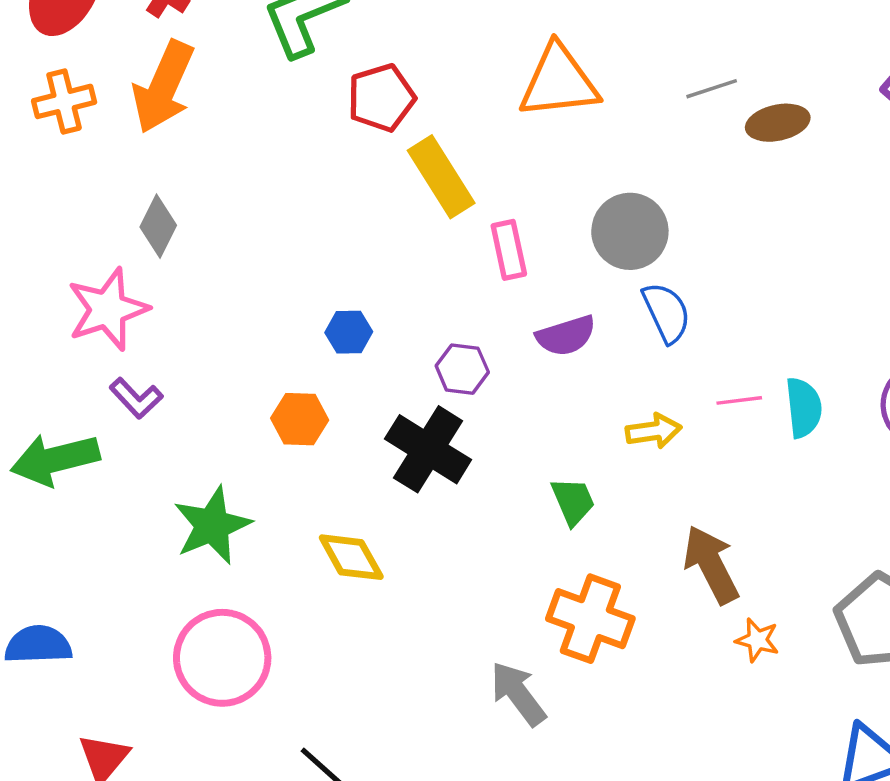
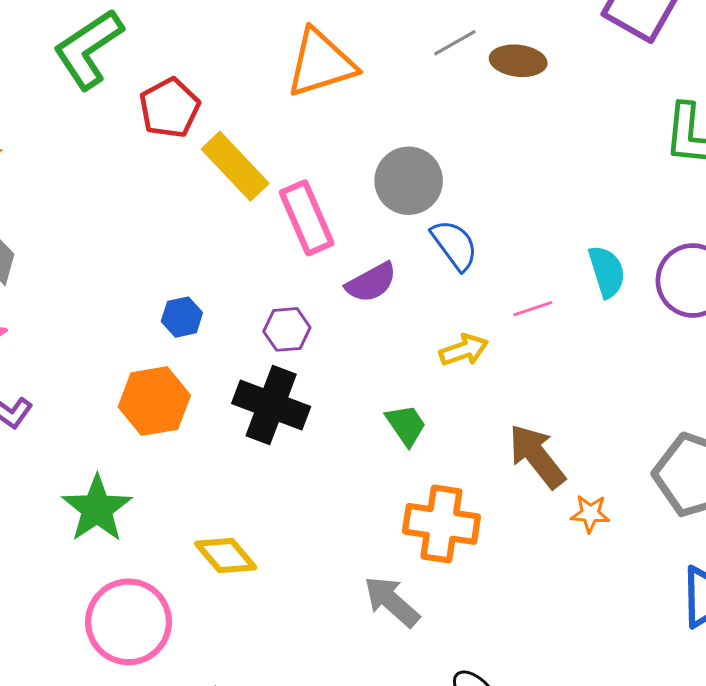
brown ellipse: (778, 123) -> (518, 61), turned 30
pink rectangle: (509, 250) -> (307, 218), size x1.4
cyan semicircle: (804, 408) -> (607, 272), moved
orange hexagon: (300, 419) -> (154, 401), size x1.4
yellow diamond: (351, 557) -> (226, 555), moved

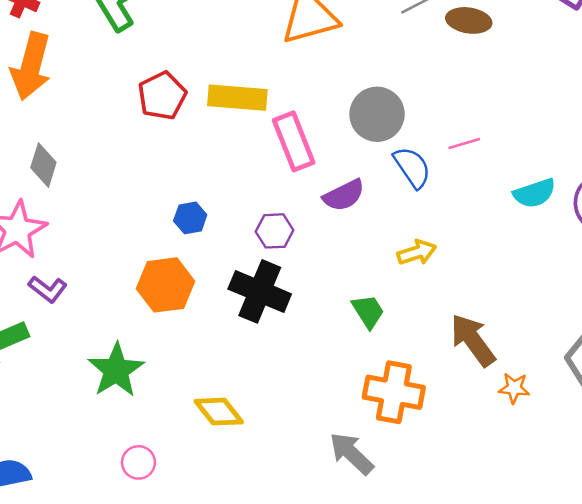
red pentagon: (170, 108) -> (162, 96), moved
yellow rectangle: (235, 166) -> (237, 98), turned -44
cyan semicircle: (607, 272) -> (534, 193), turned 87
pink line: (533, 309) -> (464, 143), moved
pink circle: (129, 622) -> (138, 462), size x0.5

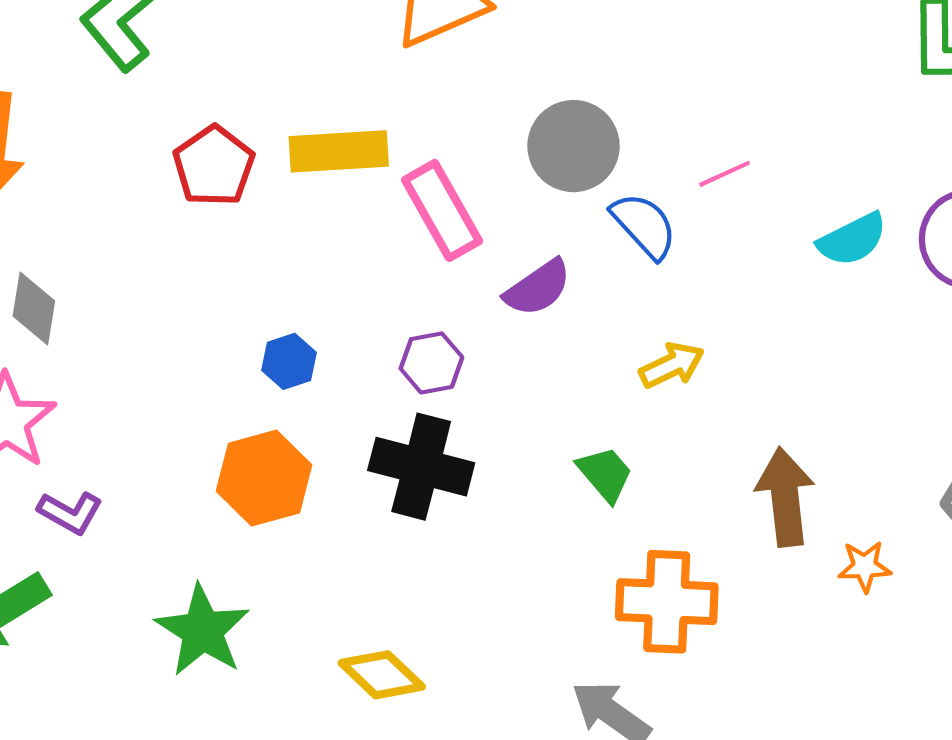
brown arrow: (473, 340) -> (785, 497), turned 38

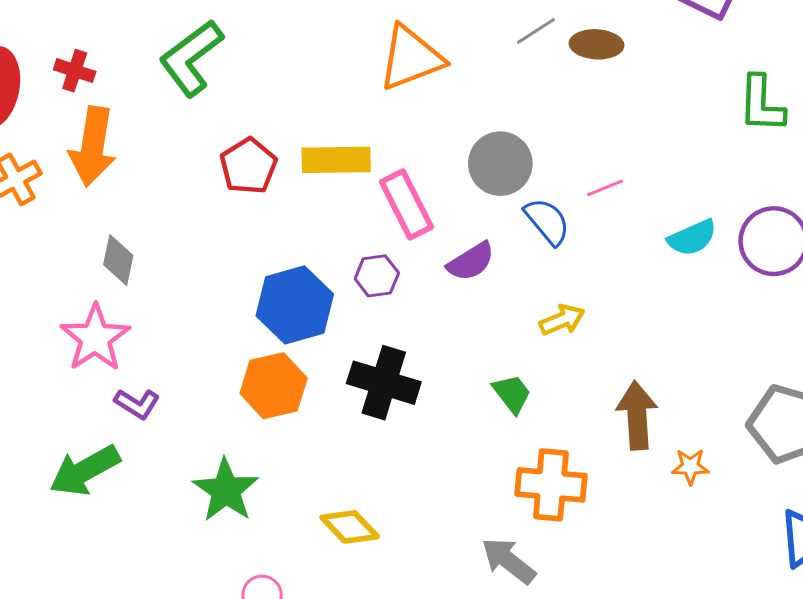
blue hexagon: (289, 361) -> (295, 305), size x2.0
purple hexagon: (431, 363) -> (377, 276), moved

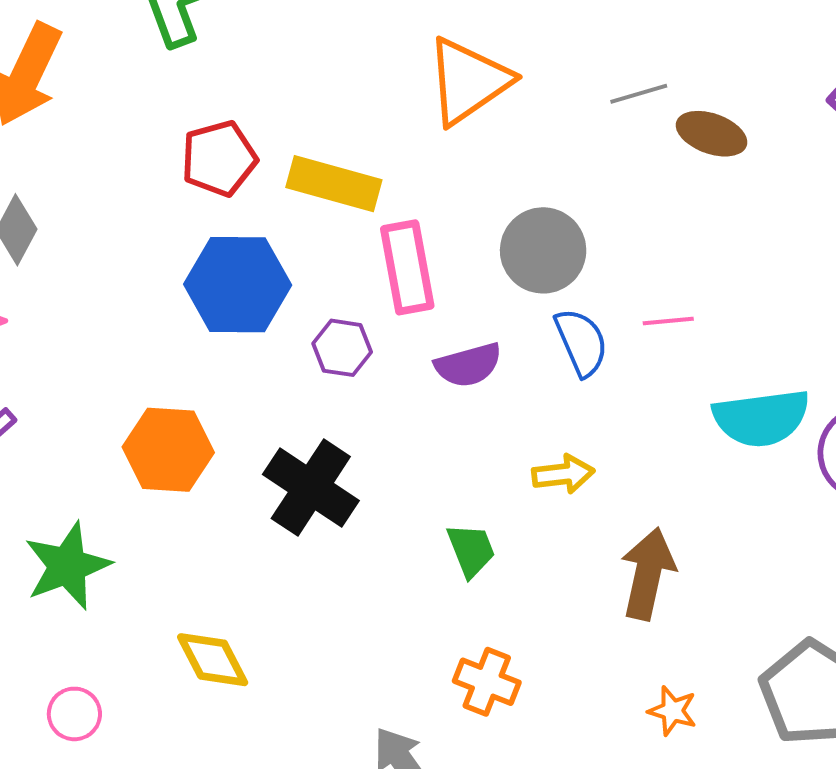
orange triangle: (411, 58) -> (468, 81), turned -30
cyan semicircle: (692, 238) -> (761, 418), size x1.4
blue hexagon: (295, 305) -> (238, 285), moved
brown arrow: (637, 415) -> (648, 574), moved
orange cross: (551, 485) -> (487, 682), size x0.7

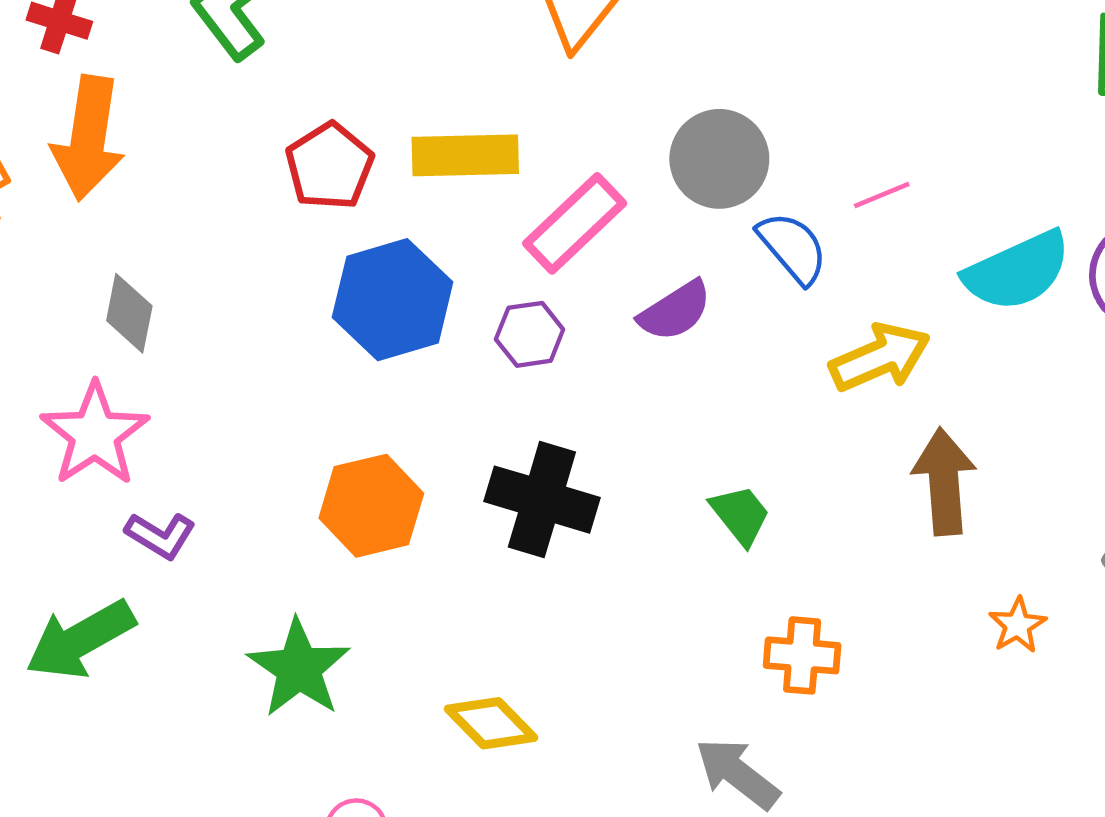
pink rectangle: (407, 267) -> (575, 223), turned 74
yellow arrow: (563, 474) -> (880, 357), moved, size x1.4
orange star: (672, 711) -> (1018, 625), turned -30

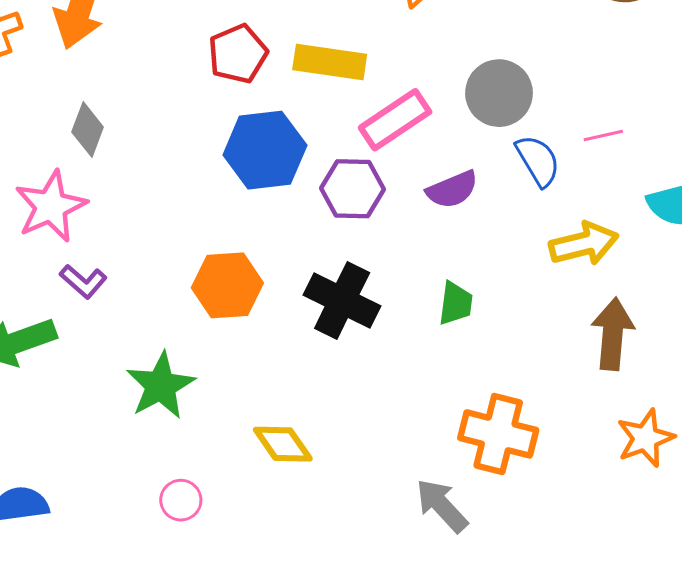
purple hexagon: (530, 334) -> (353, 189), size x1.4
green trapezoid: (740, 515) -> (456, 303), moved, turned 36
orange star: (1018, 625) -> (645, 438), size x1.5
orange cross: (802, 655) -> (498, 434), size x1.5

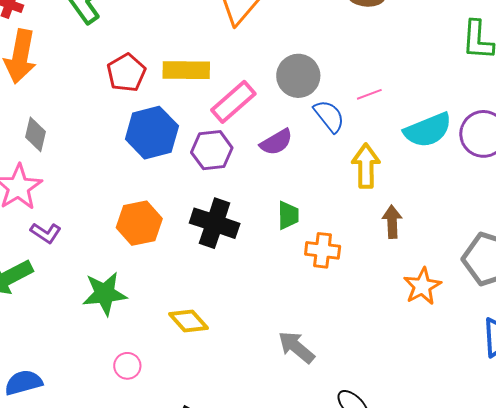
yellow arrow: (584, 244) -> (366, 166), turned -69
brown arrow: (613, 334) -> (392, 222), size x0.7
green star: (161, 386) -> (105, 294), turned 30
orange cross: (498, 434) -> (323, 250), moved, size x0.7

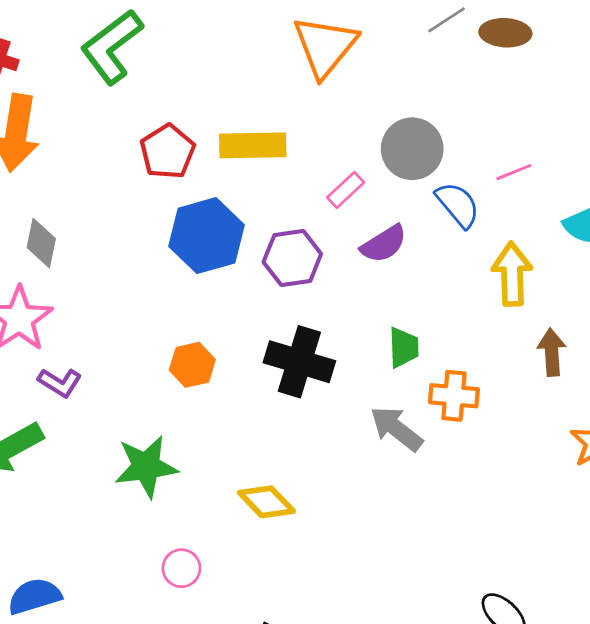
pink rectangle: (233, 102) -> (346, 190), moved, size x0.6
orange hexagon: (139, 223) -> (192, 365), size x0.7
gray arrow: (296, 347) -> (396, 429), moved

